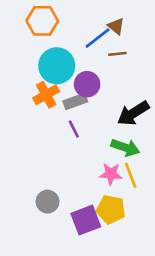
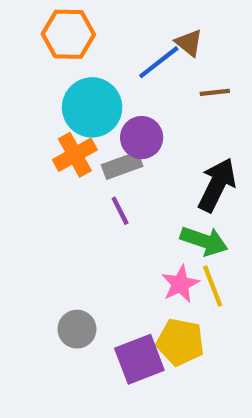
brown line: (117, 54) -> (215, 92), moved
black arrow: (133, 113) -> (217, 185), turned 148
pink star: (111, 174) -> (180, 284), turned -30

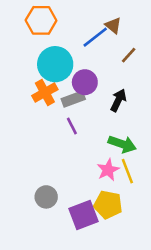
brown line: (215, 92) -> (129, 55), turned -42
black arrow: (217, 185) -> (118, 100), moved, size x0.7

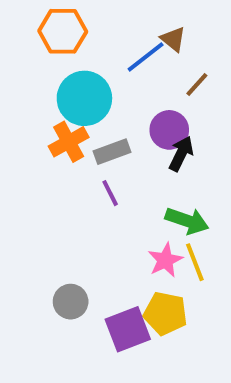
purple circle: (85, 82) -> (169, 130), moved

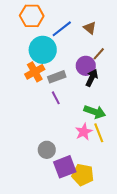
brown triangle: (173, 39) -> (90, 28), moved
blue line: (146, 57) -> (62, 29), moved
brown line: (197, 85) -> (99, 54), moved
gray circle: (71, 302) -> (47, 150), moved
yellow pentagon: (165, 313) -> (83, 175), moved

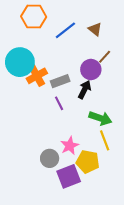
cyan circle: (43, 50) -> (20, 62), moved
black arrow: (92, 78) -> (84, 90), moved
pink star: (84, 132) -> (70, 146), moved
yellow pentagon: (83, 175) -> (88, 162), moved

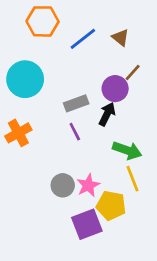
orange cross: (37, 76) -> (18, 133), moved
gray circle: (50, 158) -> (63, 185), moved

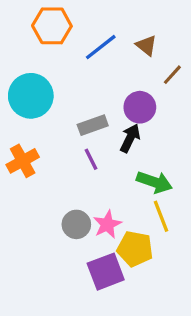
brown line: (133, 72) -> (172, 75), moved

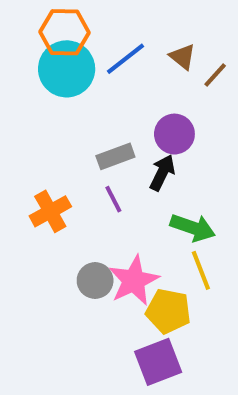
brown line: (172, 75) -> (215, 75), moved
cyan circle: (31, 96) -> (67, 69), moved
orange cross: (23, 161) -> (50, 211), moved
pink star: (107, 224) -> (134, 281), size x1.4
purple square: (106, 272) -> (158, 362), moved

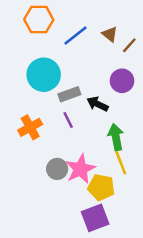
cyan circle: (67, 69) -> (44, 75), moved
purple circle: (174, 134) -> (122, 81), moved
black arrow: (162, 173) -> (98, 104), turned -90
green arrow: (193, 228) -> (116, 137), turned -120

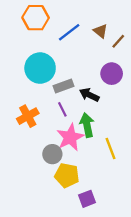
green arrow: (116, 137) -> (87, 125), moved
pink star: (80, 169) -> (70, 137), moved
yellow pentagon: (101, 187) -> (67, 175), moved
purple square: (95, 218) -> (87, 199), size x0.7

